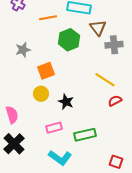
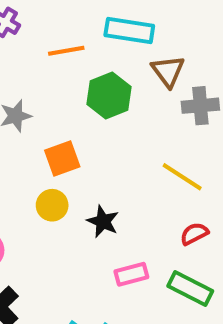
red semicircle: (115, 101) -> (194, 234), moved
pink rectangle: (54, 128) -> (131, 274), moved
green rectangle: (85, 135) -> (190, 289), moved, turned 40

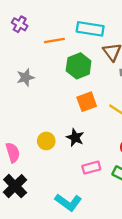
orange square: (62, 158) -> (87, 102), moved
yellow circle: (52, 205) -> (46, 141), moved

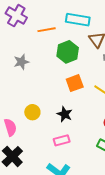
purple cross: (20, 24) -> (16, 16), size x1.5
yellow circle: (46, 141) -> (32, 112), moved
pink rectangle: (91, 168) -> (62, 140), moved

